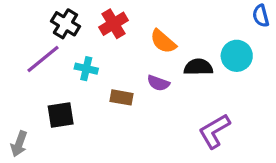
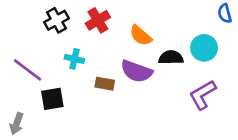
black cross: (65, 24) -> (57, 20), turned 30
purple line: (43, 59) -> (28, 70), moved, turned 76
purple semicircle: (158, 83) -> (136, 71), size x1.6
purple L-shape: (214, 131) -> (203, 95), moved

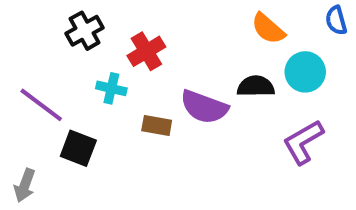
red cross: (98, 20) -> (146, 51), moved
orange semicircle: (141, 35) -> (268, 29), moved
black square: (52, 99) -> (78, 148), turned 30

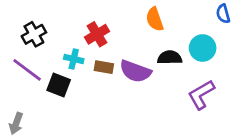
orange semicircle: (268, 29) -> (155, 19), moved, turned 30
black cross: (85, 31) -> (34, 34), moved
brown rectangle: (157, 126) -> (104, 67), moved
black square: (78, 148) -> (59, 85), moved

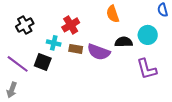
purple line: (27, 70) -> (18, 64), moved
purple L-shape: (201, 95) -> (147, 69), turned -75

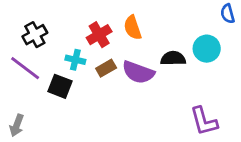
orange semicircle: (113, 14) -> (133, 28), moved
brown rectangle: (76, 49) -> (106, 68), turned -40
purple line: (18, 64) -> (25, 68), moved
purple L-shape: (147, 69) -> (204, 121), moved

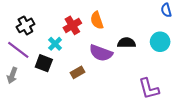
cyan circle: (207, 49) -> (160, 42), moved
cyan cross: (75, 60) -> (55, 44), turned 32
brown rectangle: (106, 68) -> (77, 72), moved
gray arrow: (17, 125) -> (12, 75), moved

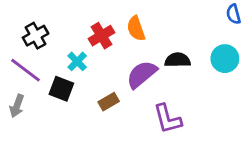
purple semicircle: (101, 53) -> (142, 74), turned 120
purple L-shape: (149, 89) -> (168, 119), moved

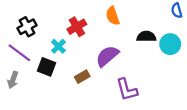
orange semicircle: (136, 28) -> (113, 16), moved
black semicircle: (178, 60) -> (146, 37), moved

